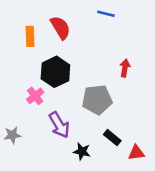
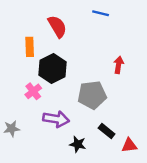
orange rectangle: (30, 36) -> (30, 47), moved
purple arrow: (59, 125) -> (56, 119), turned -50

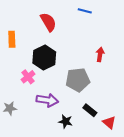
orange rectangle: (30, 47) -> (12, 39), moved
red triangle: (129, 145) -> (109, 122), turned 48

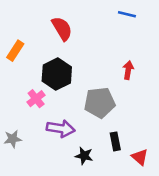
blue line: (85, 11) -> (127, 14), moved
orange rectangle: (12, 39) -> (15, 51), turned 35
black rectangle: (90, 110) -> (115, 141), turned 40

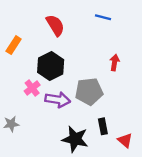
blue line: (127, 14) -> (103, 17), moved
purple arrow: (61, 128) -> (58, 100), moved
black star: (84, 156) -> (75, 139), size x1.6

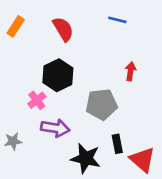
orange rectangle: (14, 45) -> (16, 26), moved
purple arrow: (58, 100) -> (55, 128), moved
red triangle: (125, 140) -> (142, 160), size x1.5

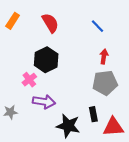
blue line: (117, 20) -> (98, 26), moved, turned 32
gray pentagon: (101, 104) -> (105, 83), moved
red triangle: (142, 160) -> (113, 127), turned -45

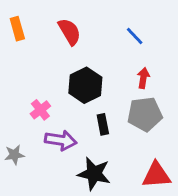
orange rectangle: (13, 21) -> (17, 29), turned -49
black hexagon: (46, 60) -> (85, 85), moved
black rectangle: (93, 114) -> (103, 124), moved

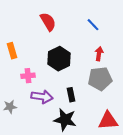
orange rectangle: (17, 29) -> (12, 51), moved
pink cross: (40, 110) -> (28, 76), turned 32
black rectangle: (103, 124) -> (71, 95), moved

